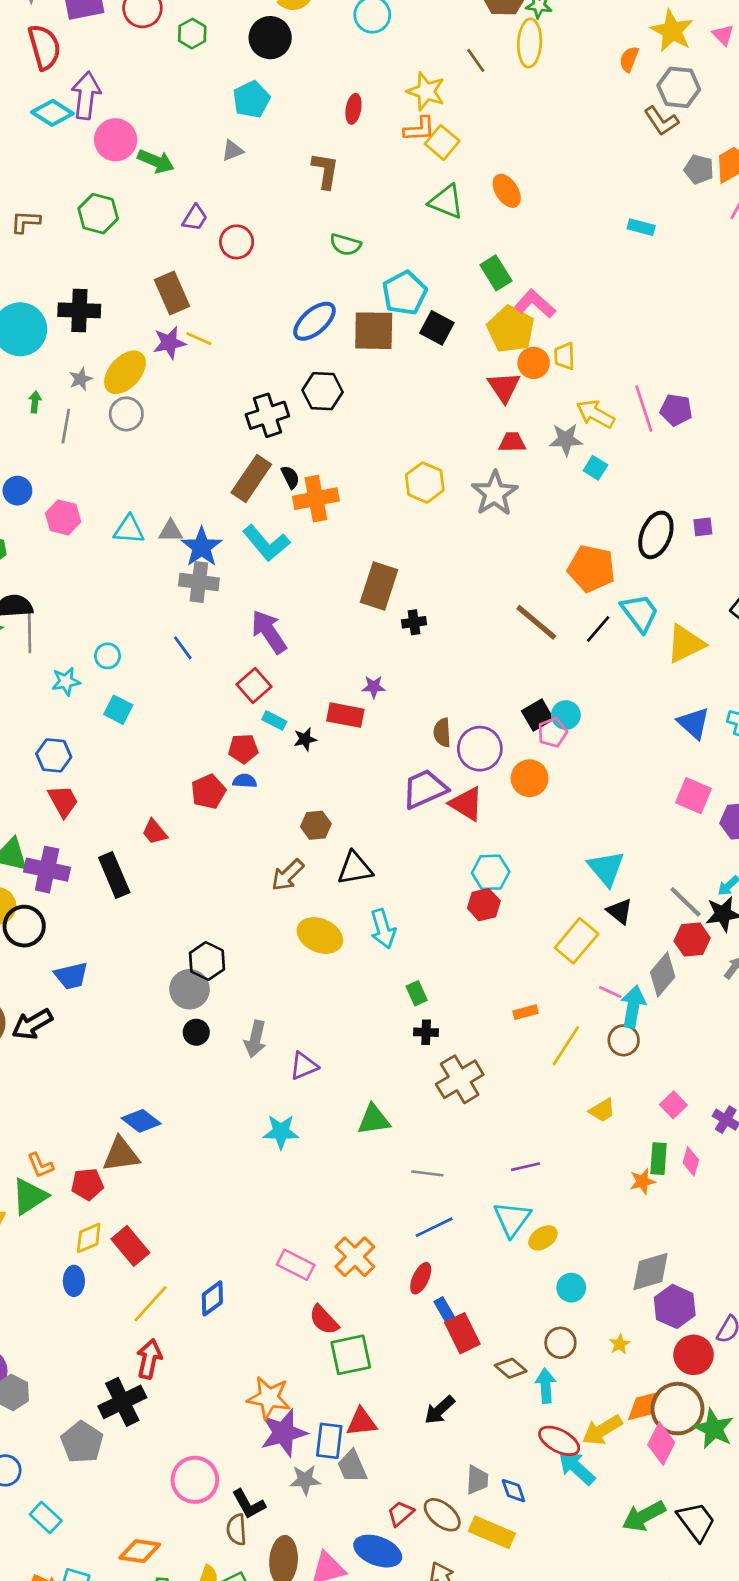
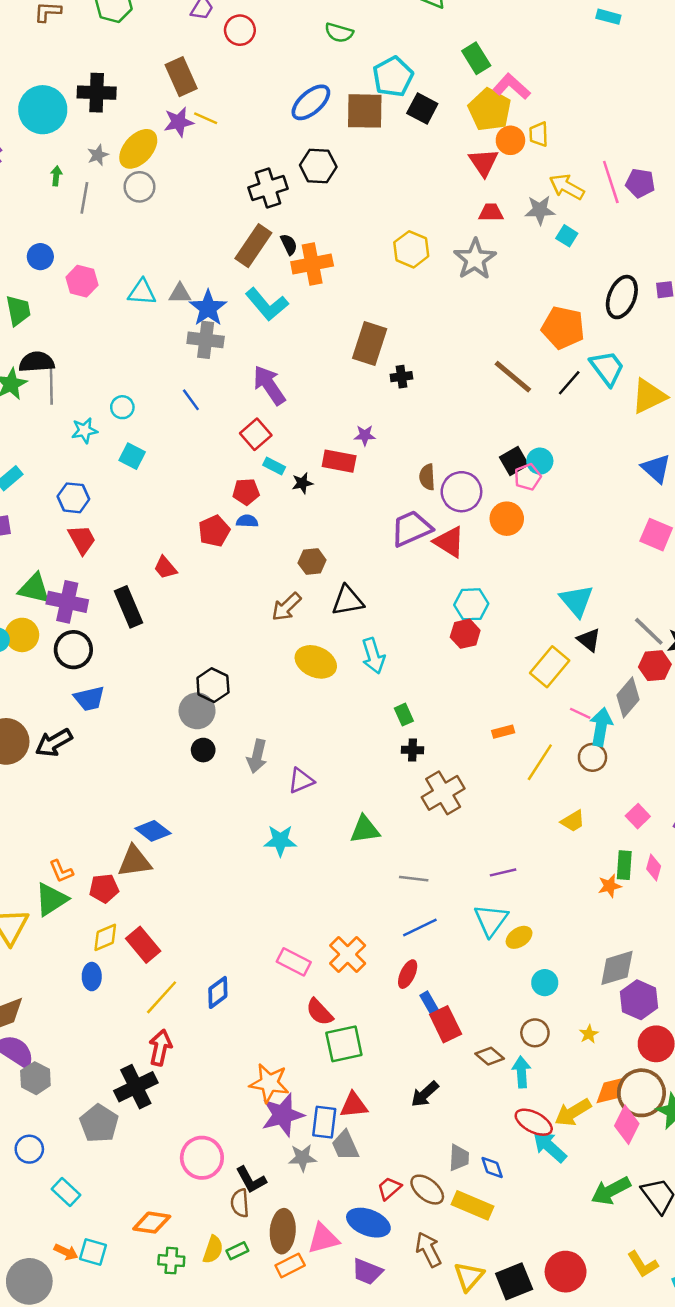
black circle: (24, 926) -> (73, 650), moved

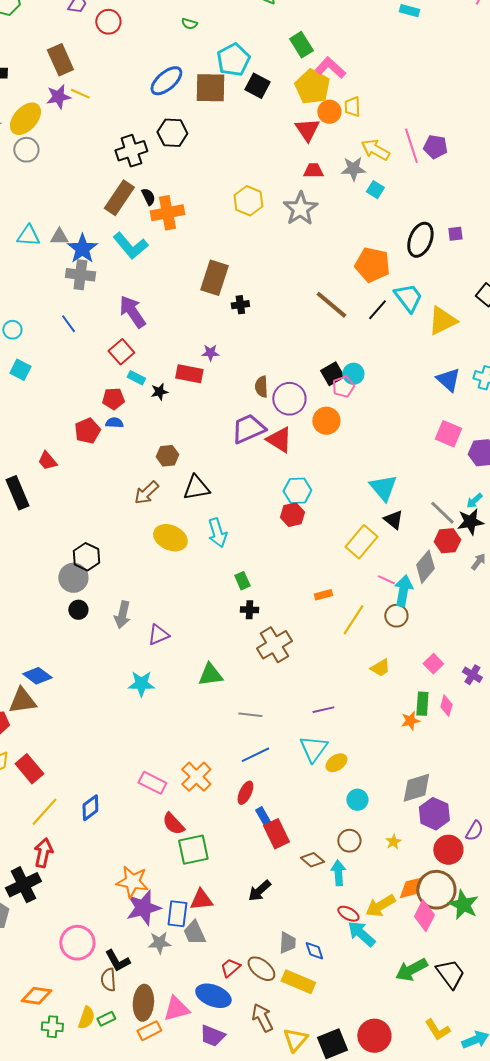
green semicircle: (339, 33) -> (189, 24), size x0.7
red ellipse: (534, 1122) -> (348, 914), size x0.7

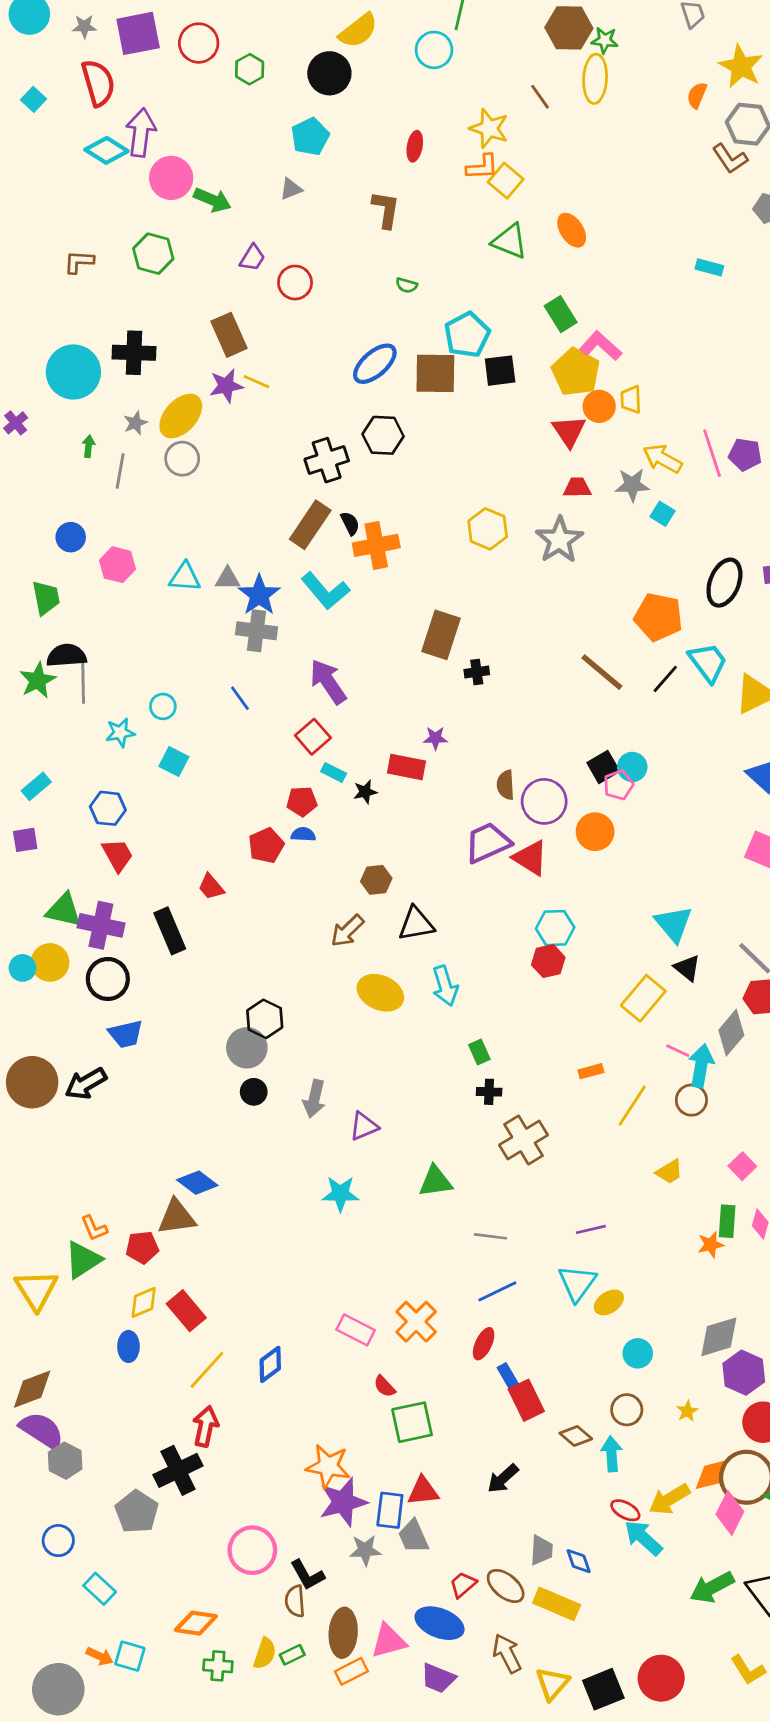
black square: (257, 86) -> (500, 371), turned -35
red semicircle: (173, 824) -> (384, 1386), size x0.7

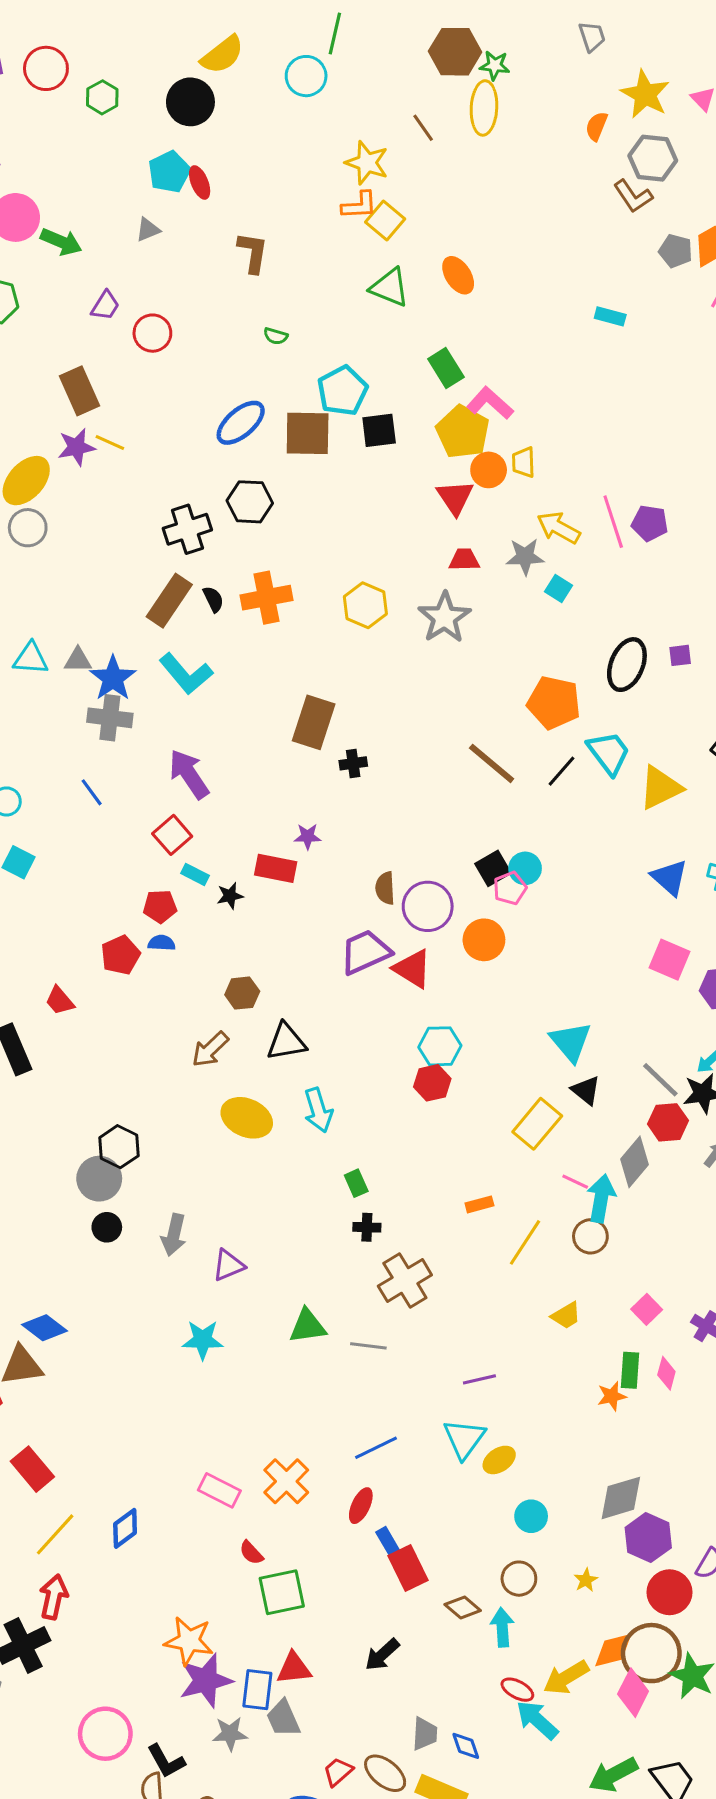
red ellipse: (415, 146) -> (200, 182), moved, turned -32
orange cross: (376, 545) -> (266, 598), moved
gray line: (490, 1236) -> (368, 1346), moved

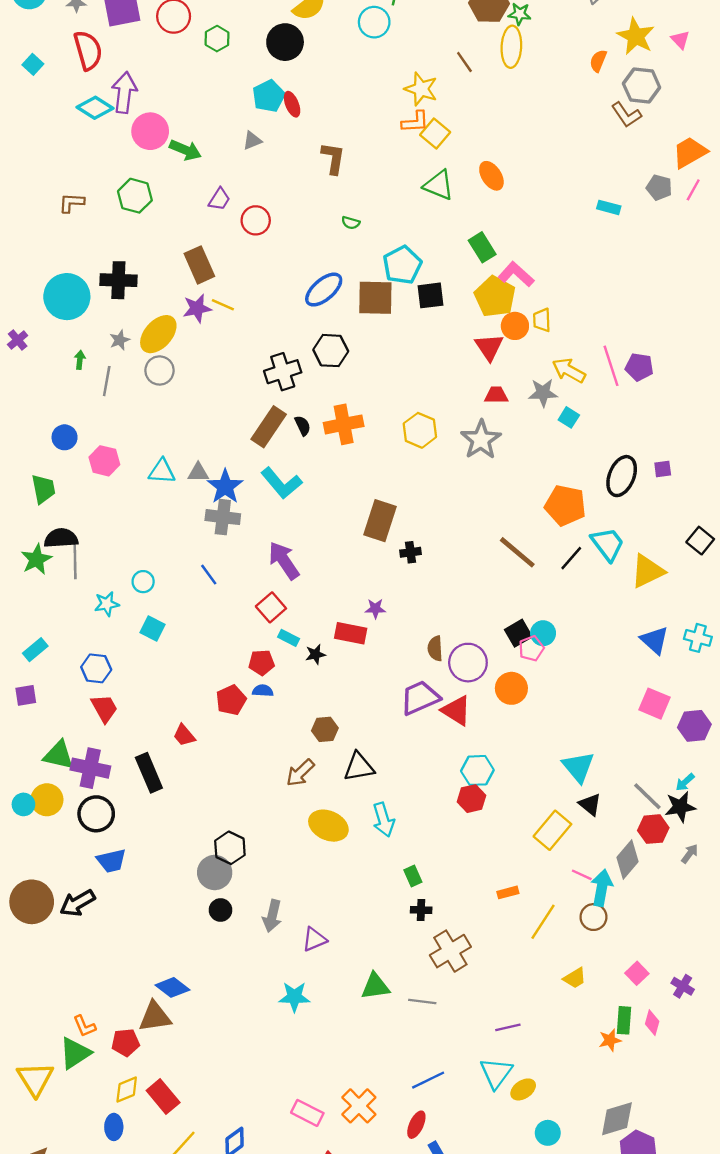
gray pentagon: (676, 251) -> (659, 188), moved

